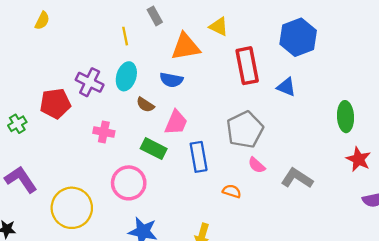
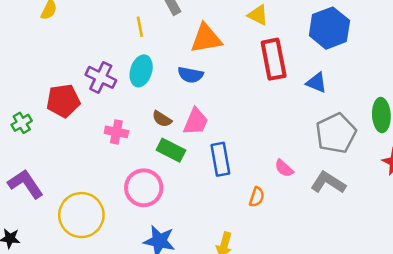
yellow triangle: (219, 27) -> (258, 15), moved
brown semicircle: (145, 105) -> (162, 119), moved
gray pentagon: (245, 130) -> (336, 133), moved
orange semicircle: (232, 191) -> (257, 197), turned 90

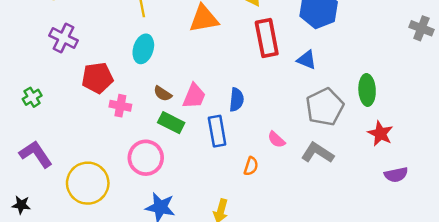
blue semicircle: (190, 75) -> (236, 100), moved, turned -95
purple cross: (101, 77) -> (64, 38), moved
red pentagon: (63, 101) -> (97, 78), moved

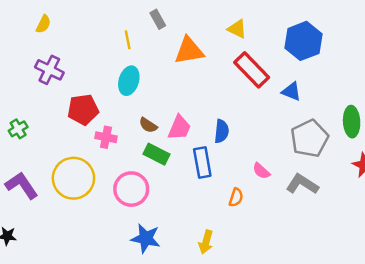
red rectangle: (267, 38) -> (252, 70), turned -33
yellow circle: (88, 183) -> (73, 178), moved

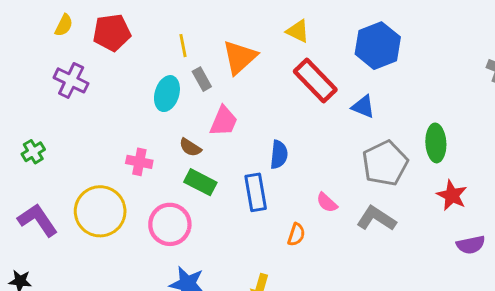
gray rectangle: (158, 19) -> (202, 79), moved
yellow line: (128, 40) -> (183, 46), moved
orange triangle: (189, 51) -> (240, 57), turned -32
red pentagon: (83, 110) -> (112, 33), moved
pink trapezoid: (179, 128) -> (224, 121), moved

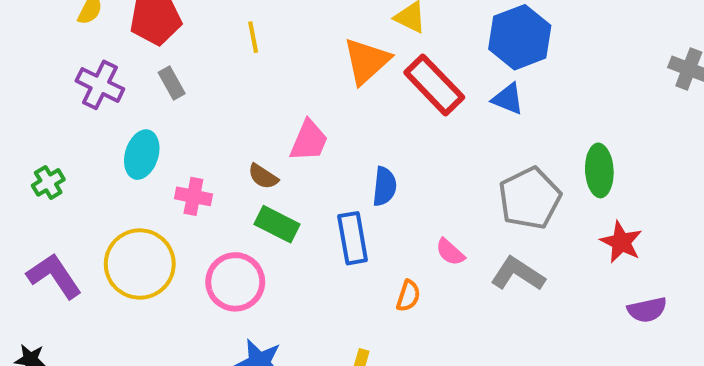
orange triangle: (240, 57) -> (367, 61), moved
gray rectangle: (202, 79) -> (172, 83), moved
cyan ellipse: (167, 94) -> (142, 155), moved
blue triangle: (363, 107) -> (508, 99), moved

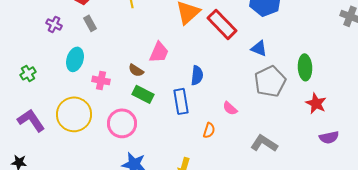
purple cross: (100, 85) -> (54, 24), size x0.7
blue triangle: (508, 99) -> (259, 48), moved
gray L-shape: (518, 274) -> (264, 143), moved

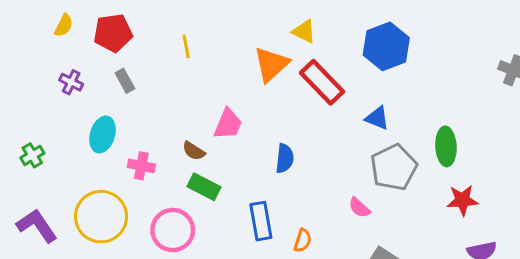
blue rectangle: (181, 101) -> (261, 221), moved
red star: (316, 103) -> (462, 200), turned -30
pink semicircle: (230, 108) -> (359, 208), moved

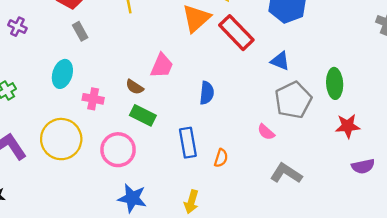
purple cross: (71, 82) -> (17, 27), moved

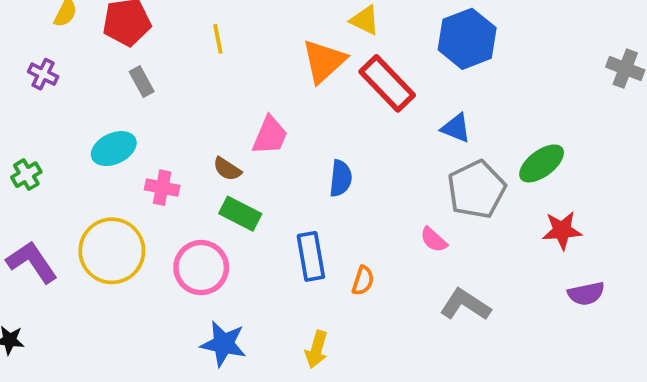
cyan ellipse: (62, 74) -> (114, 149), turned 48
green ellipse: (335, 83) -> (542, 163), turned 56

